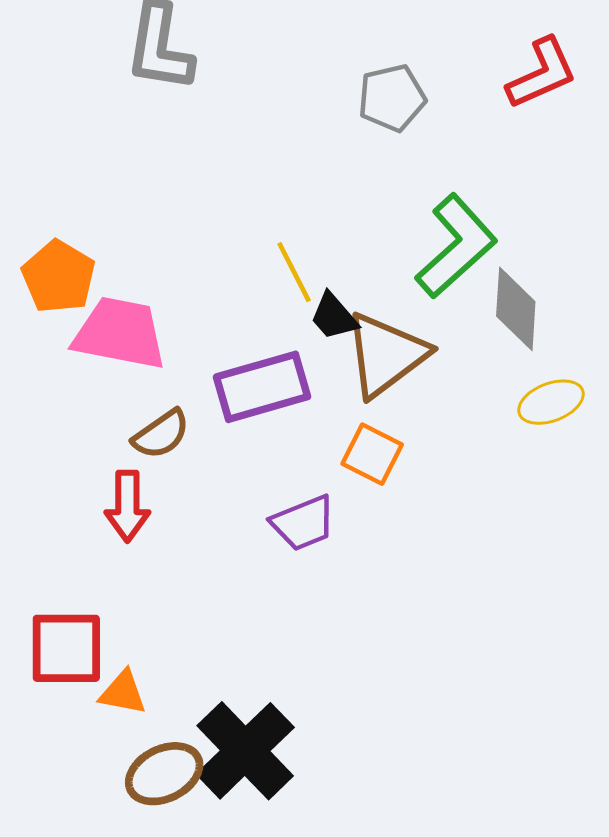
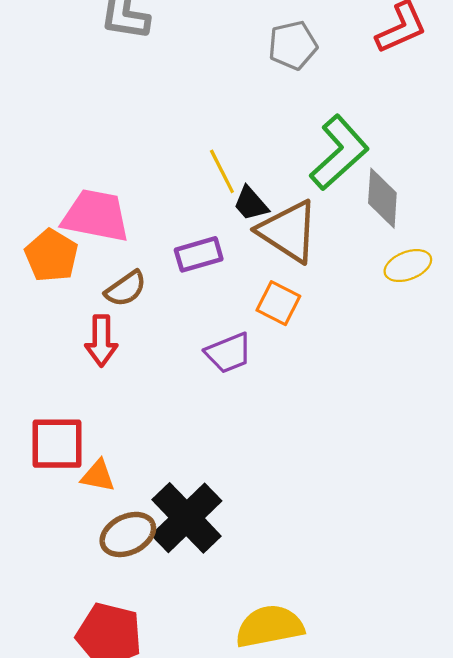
orange pentagon: (59, 277) -> (51, 256), moved
brown triangle: (386, 355) -> (288, 231), turned -50
purple rectangle: (262, 387) -> (199, 254), size x0.7

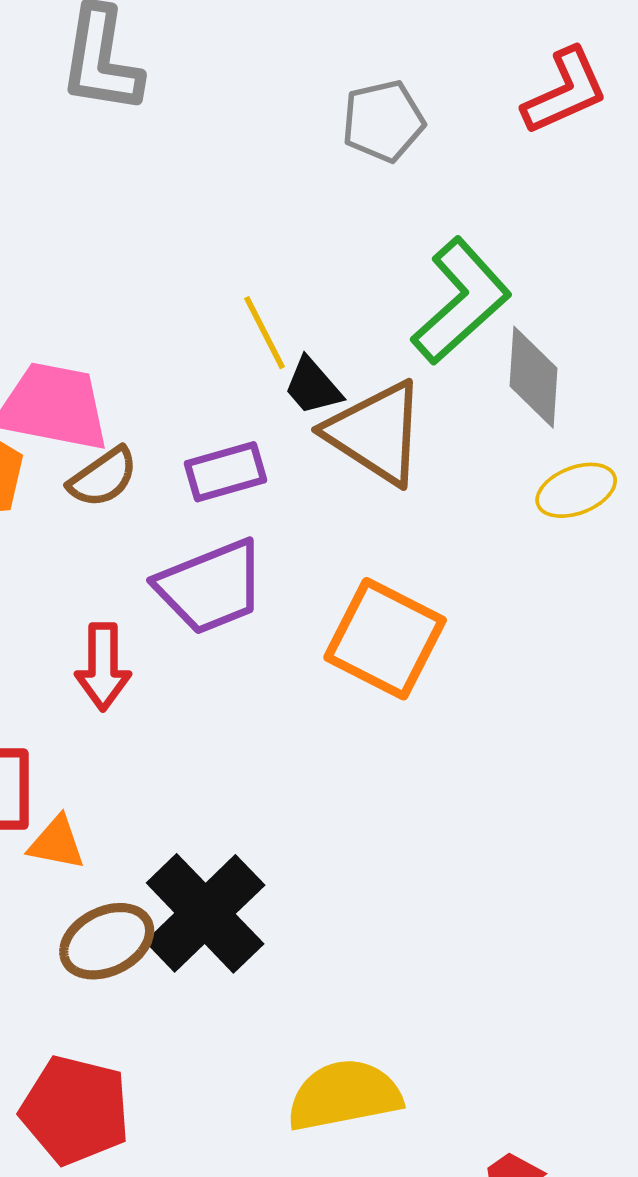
brown semicircle: (126, 289) -> (103, 477), moved
orange square: (278, 303) -> (385, 639), moved, size x1.6
red arrow: (101, 341) -> (103, 667), moved
purple trapezoid: (229, 353) -> (211, 587), moved, size x1.4

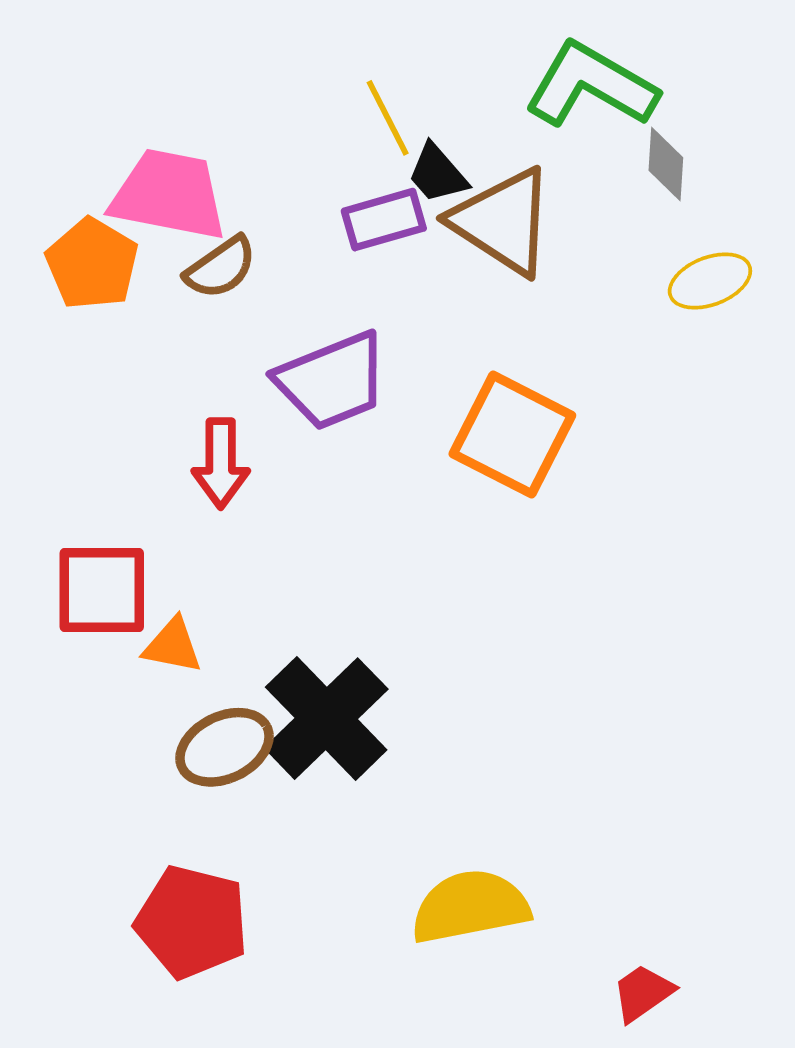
green L-shape: (461, 301) -> (591, 85), turned -108
gray diamond: (533, 377) -> (666, 164), size x0.7
purple rectangle: (225, 472) -> (384, 220), moved

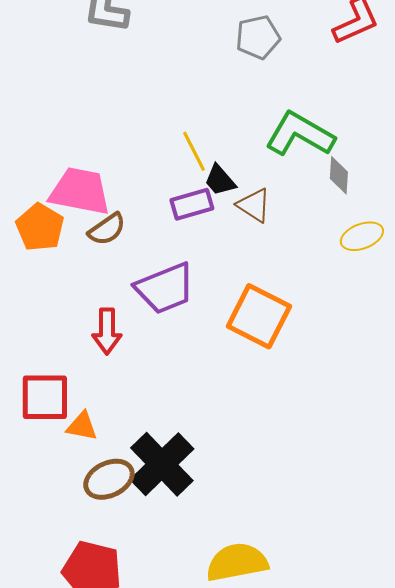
brown triangle: (503, 222) -> (254, 205), size x0.6

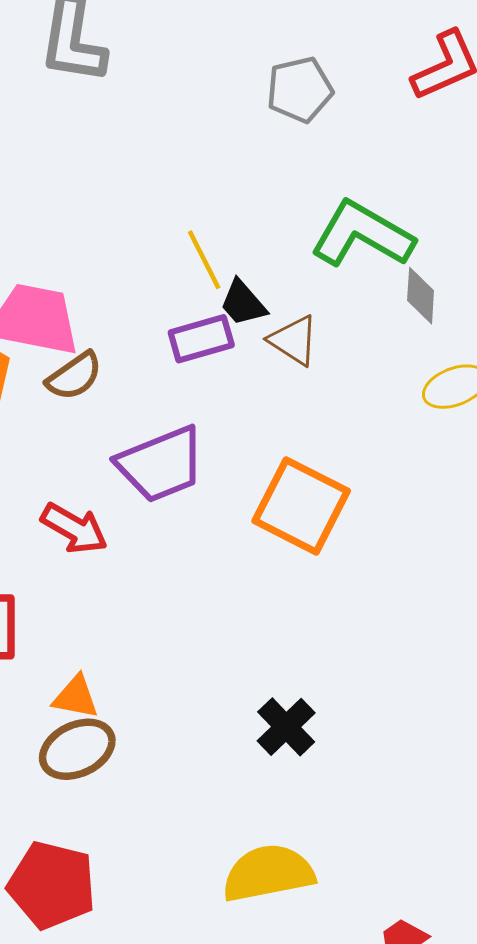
red arrow: (107, 331) -> (74, 528), turned -60
orange triangle: (82, 426) -> (76, 697), moved
black cross: (162, 464) -> (286, 727), moved, size x0.6

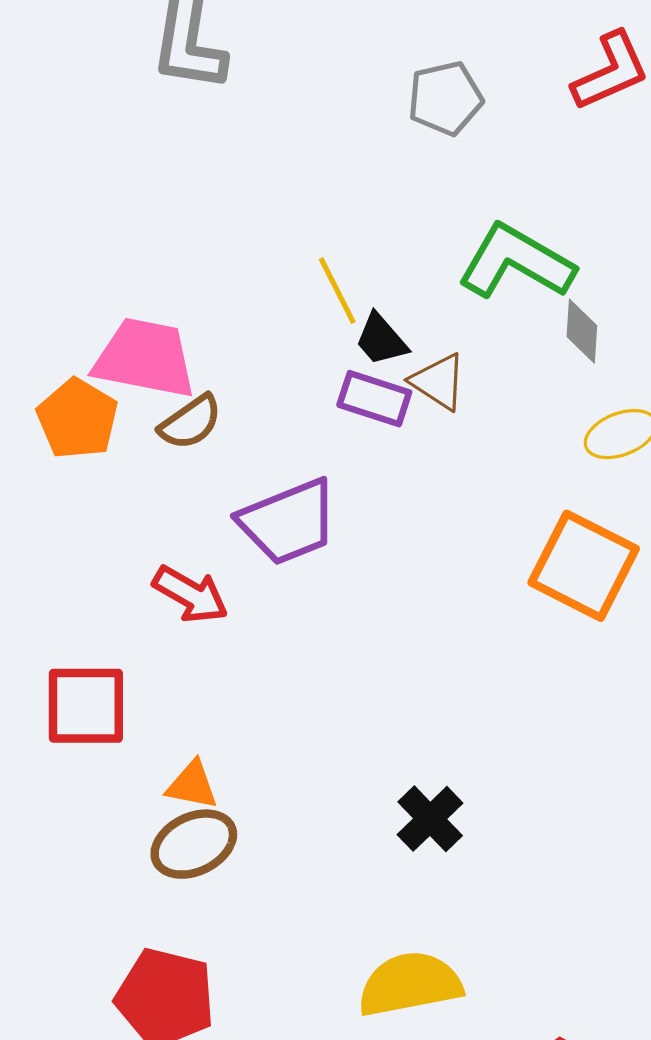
purple rectangle: (201, 339) -> (374, 399), moved, turned 34
orange square: (301, 506) -> (584, 566), moved

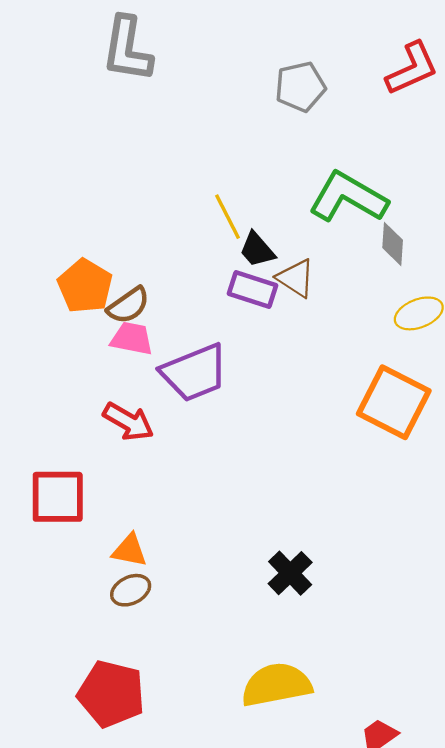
pink trapezoid: (145, 358) -> (132, 338), moved, size x0.6
orange pentagon: (77, 419) -> (85, 286), moved
brown ellipse: (194, 844) -> (131, 590), size x0.7

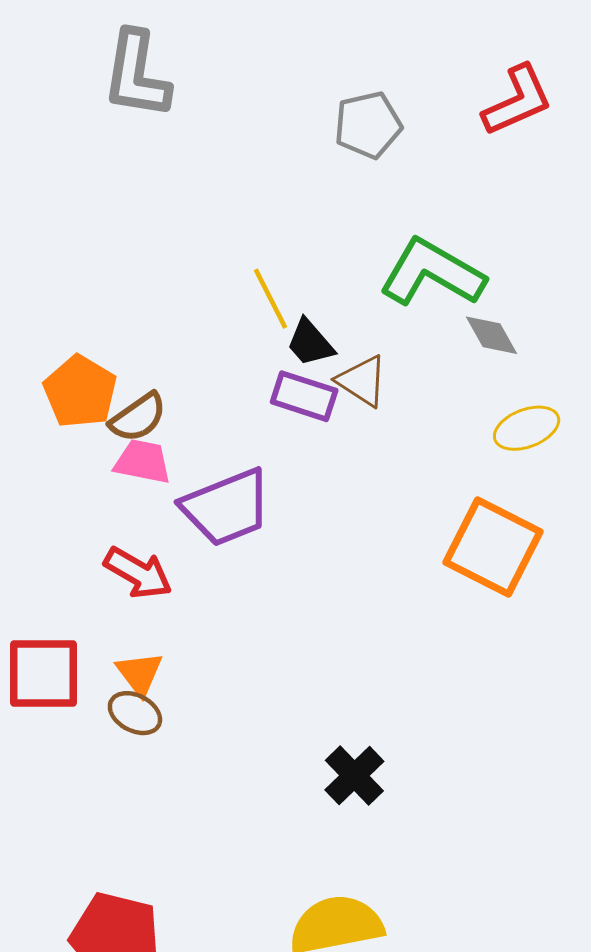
gray diamond: (393, 244) -> (492, 335), turned -33
orange triangle: (129, 550) -> (140, 673), moved, turned 42
brown ellipse: (131, 590) -> (135, 713), moved, turned 54

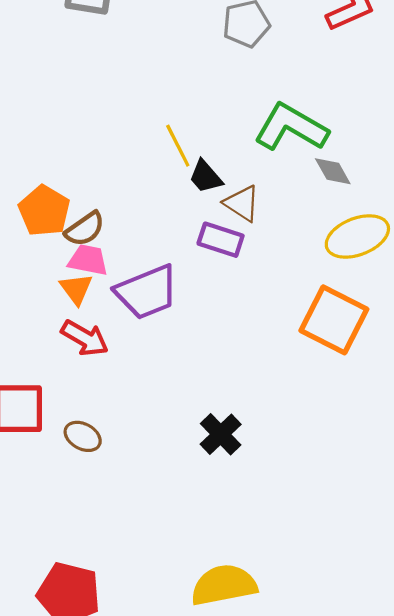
purple rectangle: (304, 396) -> (221, 240), moved
yellow ellipse: (527, 428) -> (357, 236), size x1.4
orange triangle: (140, 673) -> (76, 289), moved
black cross: (354, 776) -> (221, 434), moved

